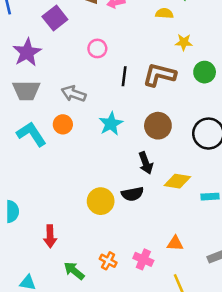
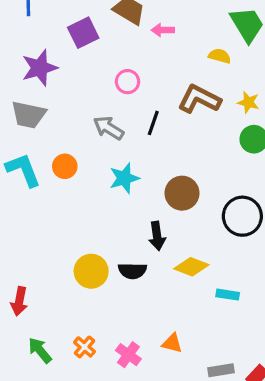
yellow star: (184, 42) -> (248, 102), moved
brown L-shape: (159, 75) -> (199, 99), moved
gray arrow: (74, 94) -> (109, 128), moved

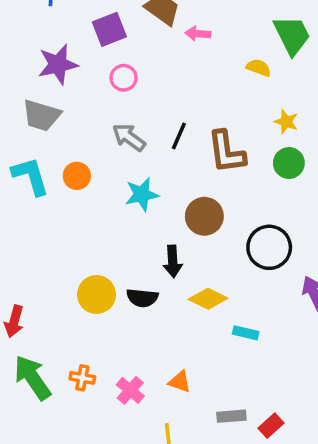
pink circle: (128, 82) -> (124, 78), moved
brown L-shape: (199, 99) -> (226, 152), moved, turned -129
orange cross: (85, 347) -> (82, 378), turned -35
green arrow: (40, 350) -> (32, 378), size x1.5

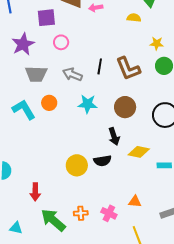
purple square: (109, 29) -> (46, 18), turned 30
gray trapezoid: (41, 115) -> (36, 74), moved
cyan star: (142, 194) -> (88, 104), turned 30

